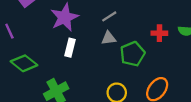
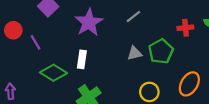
gray triangle: (109, 38) -> (134, 53), moved
white rectangle: (70, 48) -> (82, 59), moved

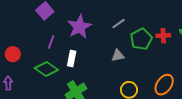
red circle: (13, 30) -> (13, 54), moved
purple line: (35, 42) -> (51, 42), moved, turned 48
green pentagon: (161, 51) -> (141, 39), moved

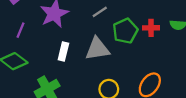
gray triangle: (118, 56) -> (97, 49), size x1.6
white rectangle: (72, 59) -> (63, 51), moved

